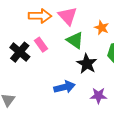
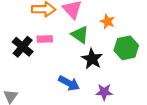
pink rectangle: (41, 45) -> (45, 39), turned -56
blue arrow: (64, 87) -> (69, 83), turned 42

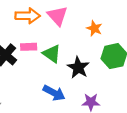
green triangle: (80, 35) -> (52, 54), moved

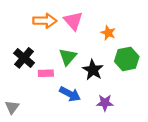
pink rectangle: (29, 47) -> (46, 73), moved
green triangle: (52, 54) -> (68, 57), turned 36

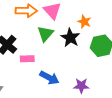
green triangle: (68, 57) -> (45, 34), moved
black star: (93, 70) -> (70, 38), moved

